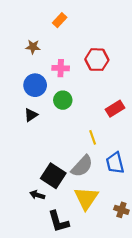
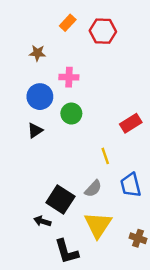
red hexagon: (97, 60) -> (103, 31), moved
gray semicircle: (82, 166) -> (93, 189), size x0.7

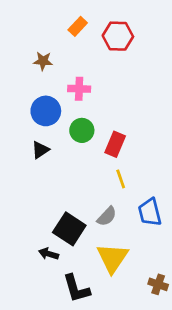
red rectangle: (131, 123) -> (115, 144), moved, turned -35
brown cross: (138, 238) -> (158, 284), moved

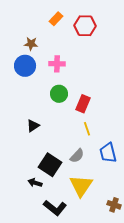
blue circle: (46, 111) -> (25, 66), moved
black triangle: (40, 150) -> (33, 126), moved
black L-shape: (76, 289) -> (55, 208), turned -35

